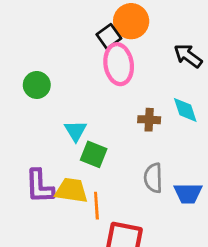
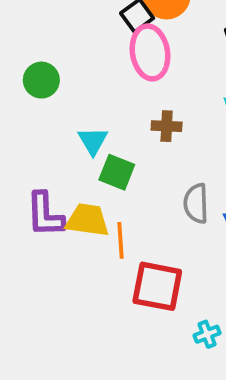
brown cross: (149, 120) -> (167, 126), moved

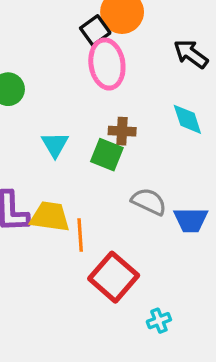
green square: (117, 172) -> (107, 155), moved
gray semicircle: (196, 203) -> (149, 202), turned 117
red square: (157, 286) -> (114, 277), turned 30

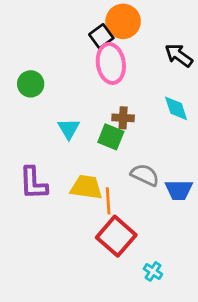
yellow trapezoid: (50, 217) -> (86, 187), moved
orange line: (80, 235) -> (108, 201), moved
cyan cross: (159, 321) -> (153, 271), turned -36

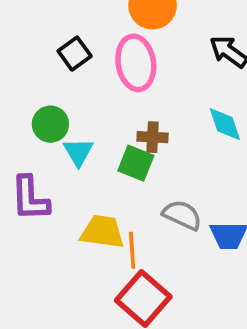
black square: (101, 36) -> (75, 54), moved
green circle: (31, 84) -> (50, 124), moved
purple L-shape: (33, 183) -> (30, 198), moved

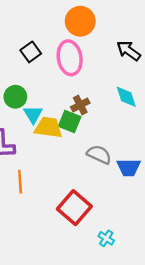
brown cross: (153, 137) -> (80, 105), turned -30
yellow trapezoid: (102, 232) -> (48, 127), moved
orange line: (132, 250) -> (20, 182), moved

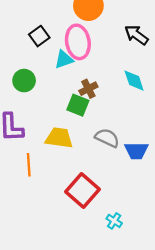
cyan triangle: (33, 114) -> (64, 59), moved, turned 42
yellow trapezoid: (48, 127) -> (59, 138), moved

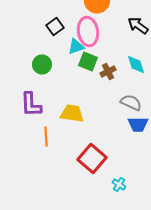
brown cross: (88, 89) -> (108, 72), moved
green square: (78, 105) -> (88, 62), moved
gray semicircle: (107, 138) -> (131, 102), moved

